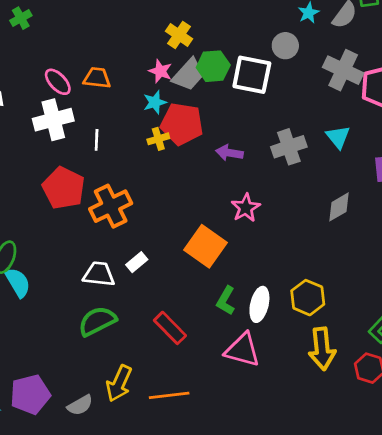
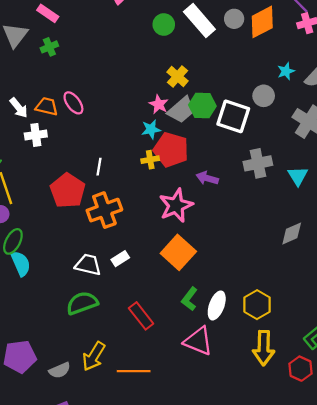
orange trapezoid: (97, 78) -> (47, 106), moved
white cross: (53, 120) -> (36, 135), moved, size x0.7
white line: (97, 140) -> (99, 167), moved
gray cross: (289, 147) -> (258, 163), moved
pink star: (246, 208) -> (176, 205), moved, size x1.4

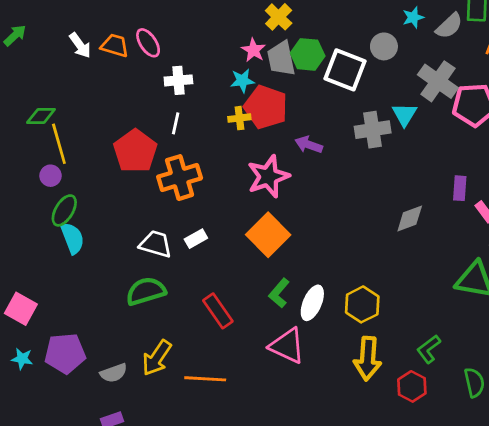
gray trapezoid: (181, 110) -> (281, 59), turned 116
white cross: (36, 135) -> (178, 80), moved
cyan triangle: (298, 176) -> (405, 114), moved

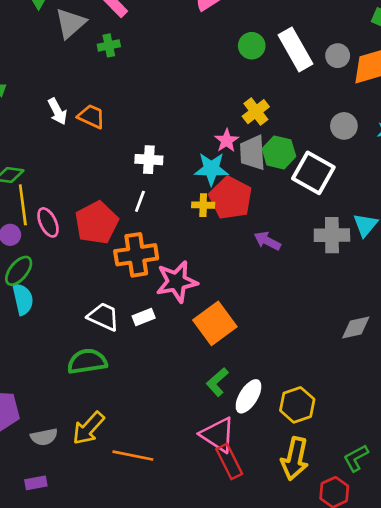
pink ellipse: (148, 43) -> (48, 222), moved
gray circle: (384, 46) -> (344, 126), moved
cyan star: (242, 81) -> (211, 169), size x1.4
pink star: (268, 176) -> (177, 282), moved
red rectangle: (218, 311) -> (229, 461), moved

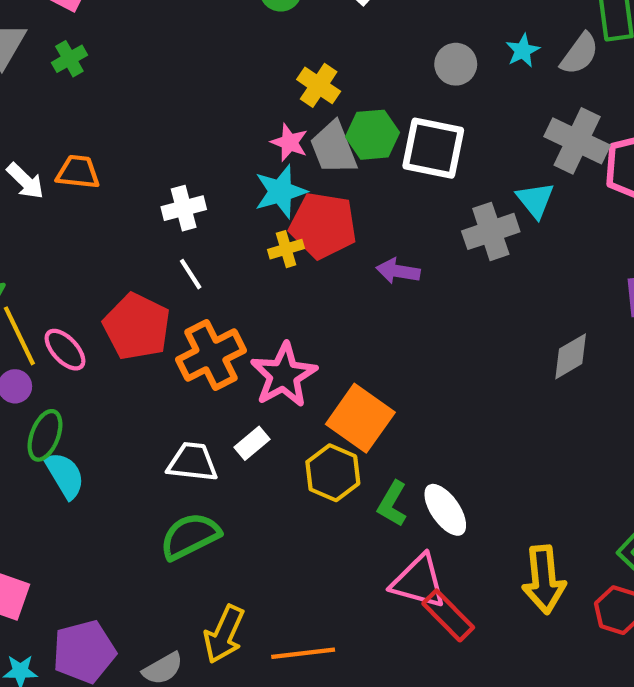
white line: (140, 201) -> (191, 274), turned -35
white ellipse: (248, 396) -> (445, 510), turned -48
yellow hexagon: (297, 405) -> (333, 473), moved

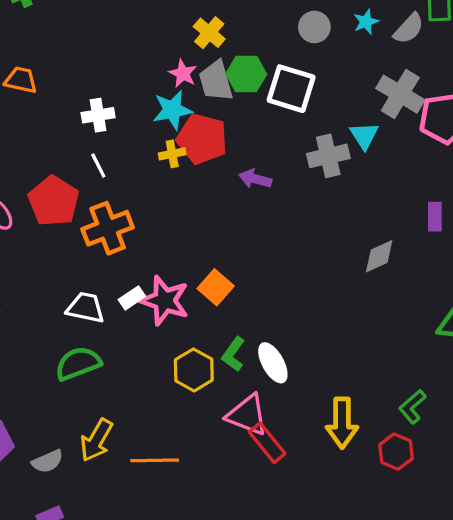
pink star: (284, 375) -> (165, 301), moved, turned -30
orange square: (360, 418) -> (216, 287), size x0.7
yellow hexagon: (333, 473) -> (194, 370), moved

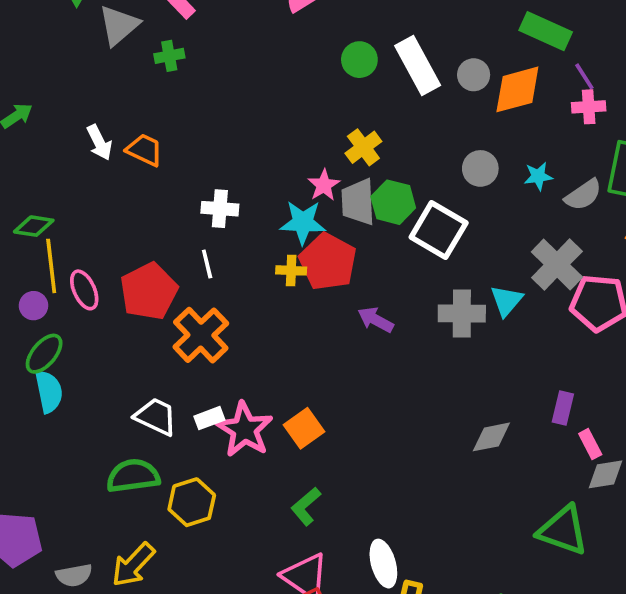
orange cross: (108, 228) -> (201, 335), turned -36
white ellipse: (273, 363) -> (383, 564), moved
yellow hexagon: (194, 370) -> (192, 502), moved

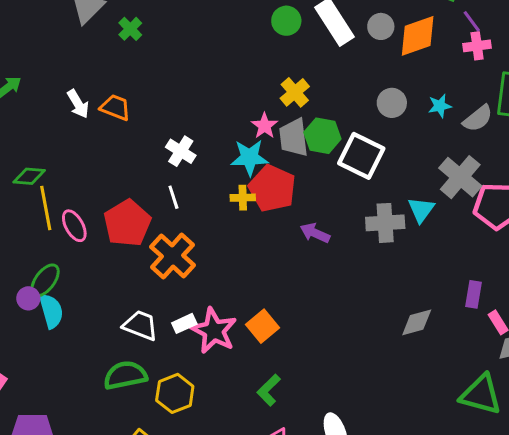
green cross: (169, 56) -> (130, 29), turned -30
white cross: (220, 209) -> (181, 151), turned 32
purple circle: (33, 306) -> (28, 298), moved

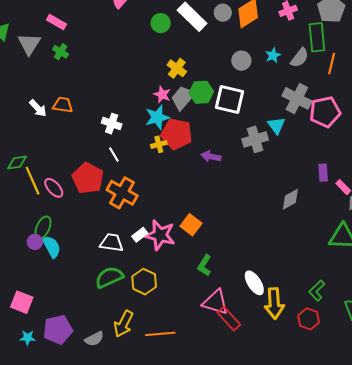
gray trapezoid: (294, 138) -> (183, 98), turned 60

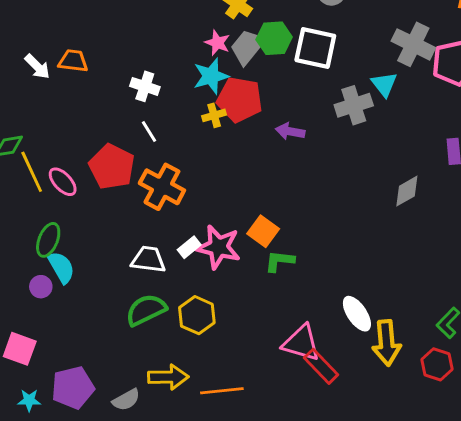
purple circle: (35, 242) -> (41, 287), moved
green L-shape: (204, 265) -> (280, 261), moved, turned 65
yellow arrow: (124, 324) -> (168, 377), turned -116

